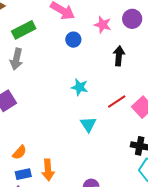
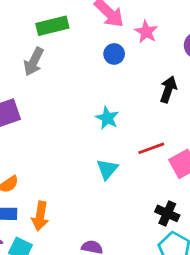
pink star: (103, 25) -> (146, 32), moved

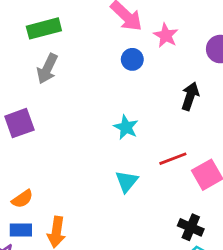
green rectangle: (52, 26) -> (44, 28), moved

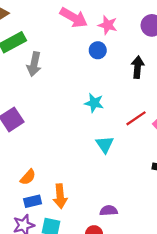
blue circle: (132, 59) -> (98, 50), moved
gray arrow: (47, 69) -> (34, 64), moved

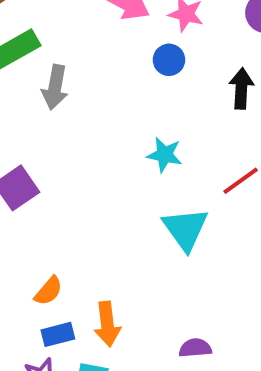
cyan triangle: (105, 144) -> (185, 229), size x1.4

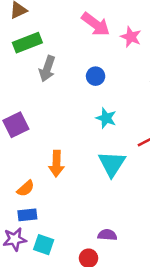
blue circle: (169, 60) -> (96, 76), moved
orange arrow: (107, 324) -> (56, 164), moved

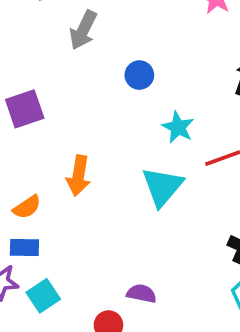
blue circle: (96, 76) -> (139, 75), moved
cyan star: (106, 118) -> (178, 127), moved
cyan square: (44, 245) -> (43, 296), turned 30

